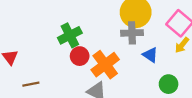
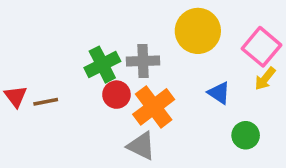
gray cross: (132, 33) -> (143, 61), moved
brown line: (31, 84) -> (46, 102), moved

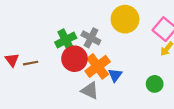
gray cross: (143, 61) -> (91, 38), turned 30
blue triangle: (219, 93) -> (115, 75), moved, turned 32
red circle: (116, 95) -> (75, 59), size x1.5

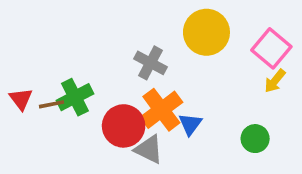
green cross: (66, 40) -> (75, 97), moved
red circle: (75, 59) -> (124, 126), moved

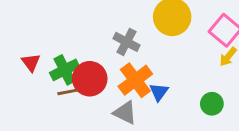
red triangle: (21, 99) -> (31, 63), moved
brown line: (51, 104) -> (68, 92), moved
red circle: (124, 126) -> (90, 79), moved

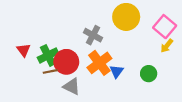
green circle: (212, 104) -> (149, 74), moved
gray triangle: (125, 113) -> (72, 86), moved

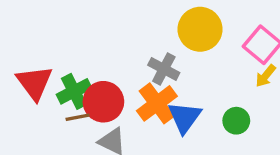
gray cross: (93, 35) -> (164, 69), moved
red triangle: (24, 50) -> (34, 83), size x1.6
blue triangle: (117, 71) -> (185, 117), size x1.5

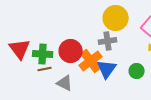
gray cross: (164, 69) -> (108, 41), moved, turned -36
green cross: (74, 91) -> (43, 54), turned 30
red circle: (103, 102) -> (71, 51), moved

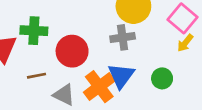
green cross: (43, 54) -> (34, 31), moved
orange cross: (91, 61) -> (99, 87), moved

